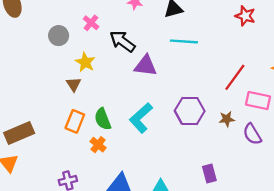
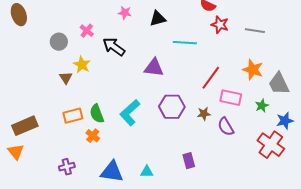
cyan line: (184, 41) -> (185, 43), moved
purple triangle: (146, 66) -> (154, 68), moved
brown triangle: (74, 84) -> (66, 78), moved
orange rectangle: (75, 121) -> (73, 116), turned 54

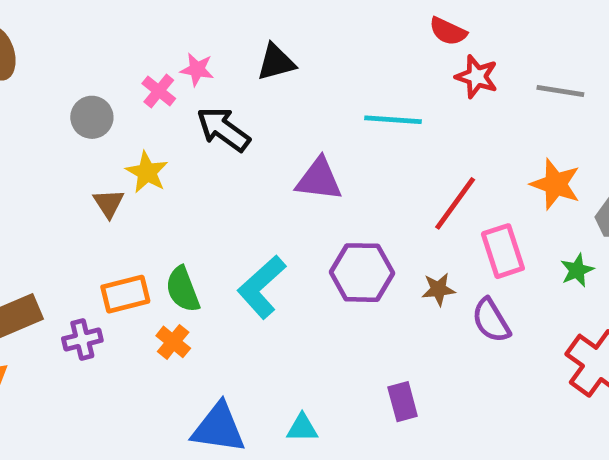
pink star: (125, 13) -> (197, 69), moved
black triangle: (158, 19) -> (276, 62), moved
pink rectangle: (231, 98) -> (503, 251), turned 60
purple cross: (67, 167) -> (82, 340), moved

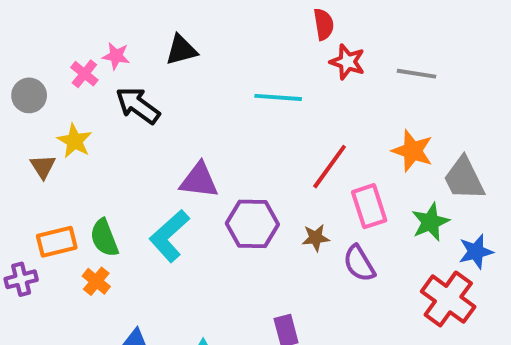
red semicircle: (448, 31) -> (324, 24), turned -124
purple triangle: (319, 179) -> (199, 180), moved
green star: (577, 270) -> (430, 222), size x1.4

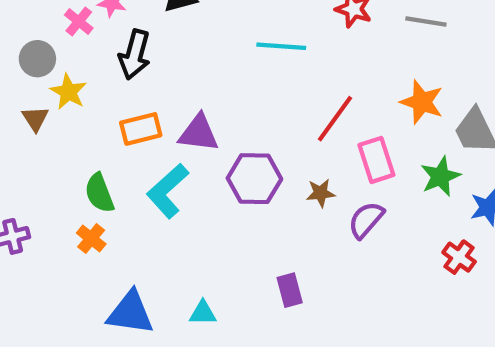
gray circle: (29, 95) -> (37, 59), moved
black arrow: (138, 105) -> (135, 55), turned -111
orange rectangle: (57, 242) -> (141, 129), moved
purple semicircle: (359, 263) -> (366, 220), turned 72
red cross: (448, 299) -> (459, 257), size x0.6

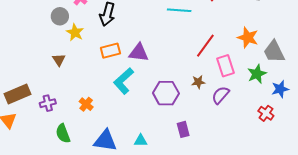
brown triangle: (35, 119) -> (59, 60), moved
purple hexagon: (254, 179) -> (166, 93), moved
green semicircle: (99, 193) -> (63, 133), moved

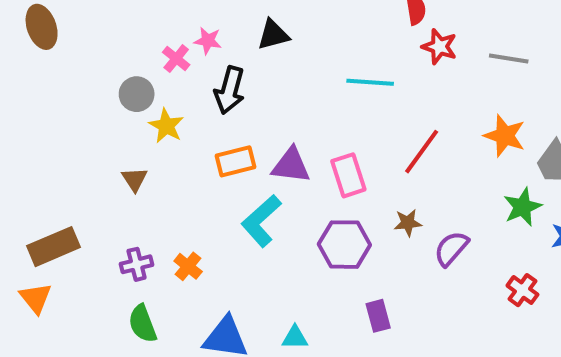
pink rectangle: (226, 66) -> (348, 175), moved
purple cross: (48, 103) -> (137, 264), moved
red cross: (266, 113) -> (523, 290), moved

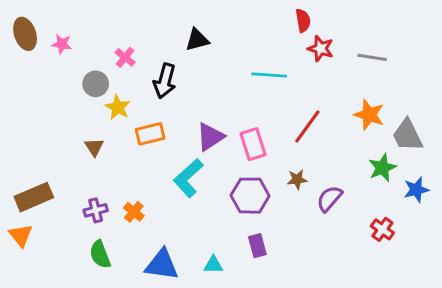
pink star: (208, 41) -> (62, 44), moved
orange rectangle: (236, 161) -> (150, 134), moved
purple triangle: (291, 165) -> (210, 137), turned -40
purple rectangle: (378, 316) -> (257, 246), moved

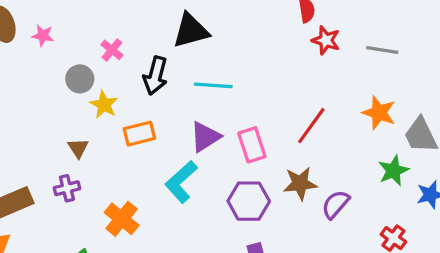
black triangle: (197, 40) -> (191, 31), size x1.4
cyan line: (269, 75) -> (213, 85), moved
brown star: (297, 179) -> (300, 183), size x1.5
purple cross: (96, 210) -> (67, 188), moved
orange cross: (134, 212) -> (122, 219), size x1.5

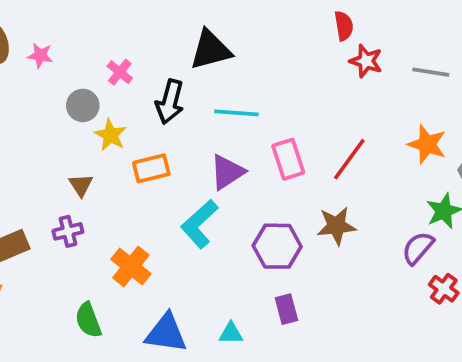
pink rectangle: (252, 145) -> (288, 159), moved
purple semicircle: (336, 204) -> (418, 248), moved

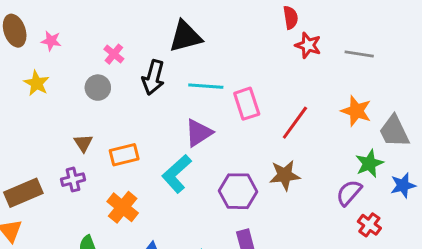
gray circle: (83, 105) -> (98, 88), moved
yellow star: (111, 135) -> (37, 83), moved
pink rectangle: (288, 159) -> (247, 104), moved
orange rectangle: (151, 168) -> (124, 155), moved

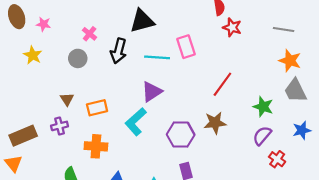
gray line: (359, 54) -> (284, 30), moved
pink rectangle: (247, 104) -> (186, 47), moved
orange star: (356, 111) -> (290, 61), moved
green star: (369, 163) -> (263, 107), moved, turned -30
orange cross: (123, 207) -> (96, 146), turned -35

